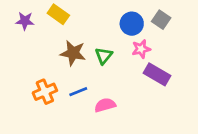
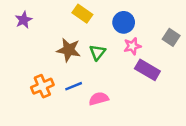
yellow rectangle: (58, 14) -> (82, 14), moved
gray square: (161, 20) -> (171, 37), moved
purple star: (25, 21) -> (24, 20), turned -30

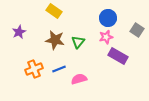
yellow rectangle: (82, 14) -> (54, 11), moved
purple star: (24, 20) -> (19, 32), moved
blue circle: (124, 22) -> (108, 18), moved

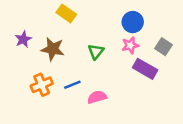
gray square: (137, 30) -> (163, 47), moved
brown star: (55, 40) -> (53, 49), moved

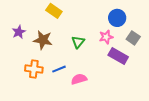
blue circle: (133, 22) -> (117, 18), moved
orange cross: (42, 85) -> (34, 69), turned 30

